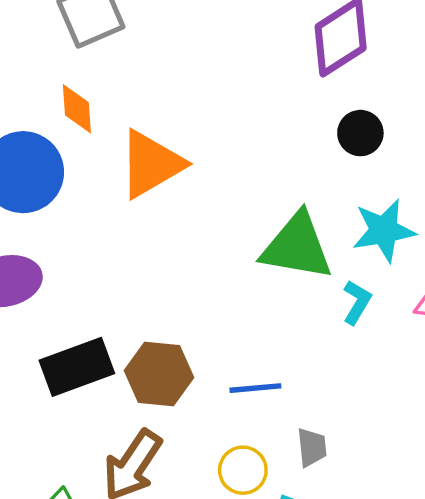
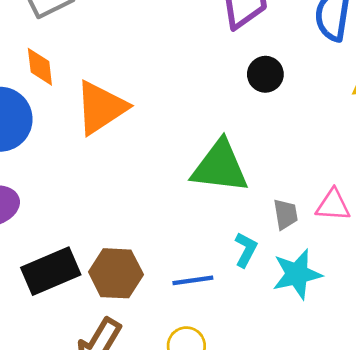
cyan star: (384, 230) -> (297, 274), moved
cyan L-shape: (357, 302) -> (246, 250), moved
gray trapezoid: (312, 447) -> (286, 214), moved

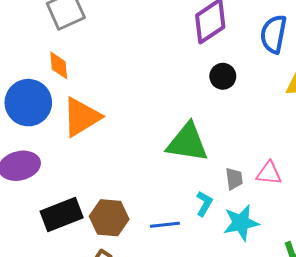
orange triangle: (101, 108) -> (81, 117), moved

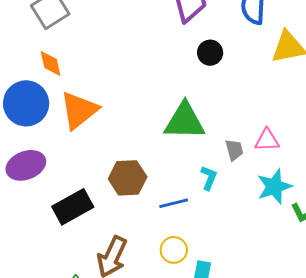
brown hexagon: (109, 218) -> (128, 178), moved
cyan star: (241, 223) -> (274, 187), moved

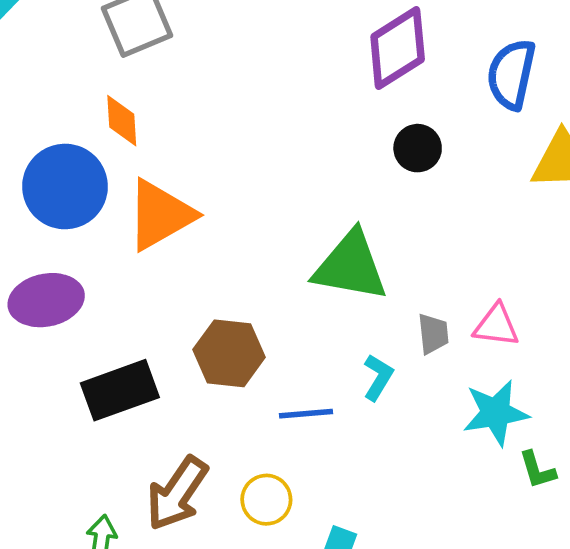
yellow circle: (174, 250) -> (266, 500), moved

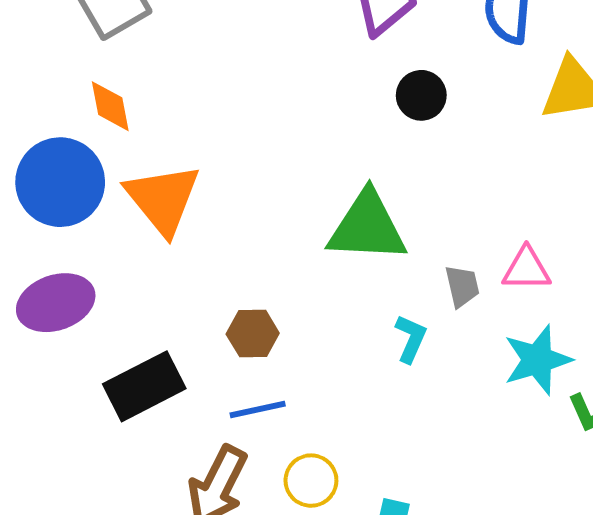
orange triangle: (160, 215) -> (163, 199), turned -32
brown hexagon: (229, 353) -> (253, 334), size x0.7
blue line: (306, 414) -> (258, 410), moved

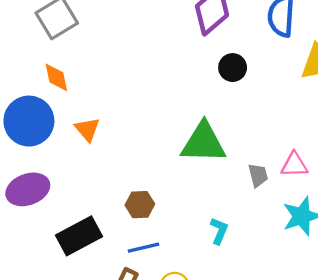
orange triangle: (163, 199) -> (87, 129), size x0.6
cyan L-shape: (411, 339) -> (219, 231), moved

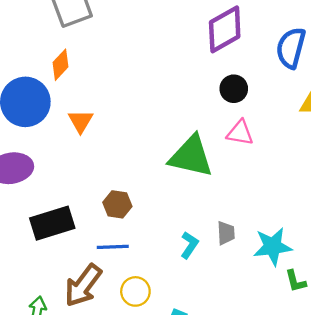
orange diamond: (56, 77) -> (60, 65), turned 44
pink triangle: (294, 165) -> (240, 133), moved
gray trapezoid: (258, 175) -> (226, 233), moved

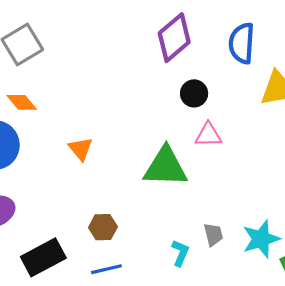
orange diamond: (60, 65) -> (22, 102), turned -72
orange triangle: (81, 121) -> (81, 149), moved

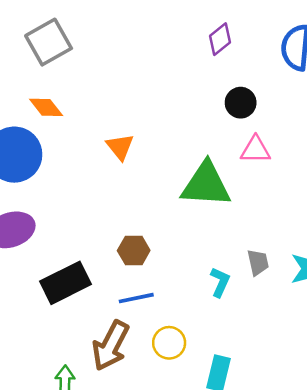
purple diamond: (174, 38) -> (220, 39), size x0.6
orange triangle: (81, 149) -> (120, 147), moved

